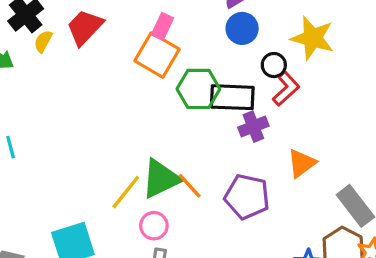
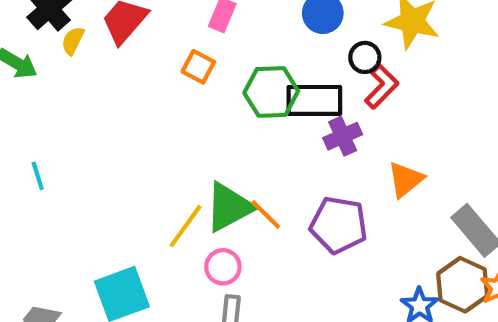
orange square: (157, 55) -> (198, 67), moved, size x0.6

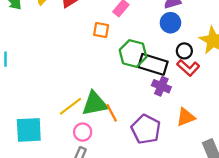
orange square: (198, 67) -> (101, 30), turned -35
red L-shape: (382, 87) -> (188, 68), turned 70
purple cross: (343, 136) -> (161, 86), turned 30

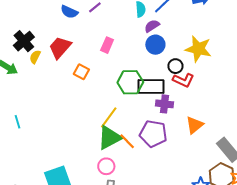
orange square: (101, 30) -> (81, 72), moved, turned 35
yellow line: (70, 106) -> (109, 117), moved
purple pentagon: (146, 129) -> (153, 134), moved

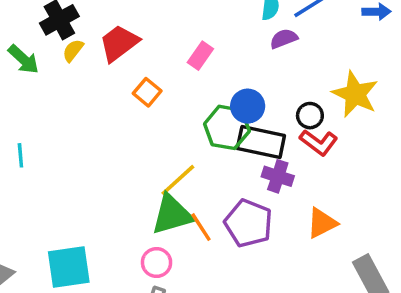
blue circle: (155, 45) -> (248, 106), moved

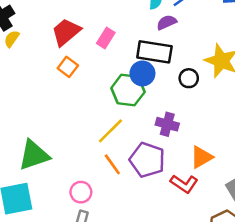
red trapezoid: (119, 43) -> (66, 32), moved
black rectangle: (261, 142) -> (154, 52), moved
red L-shape: (319, 142) -> (184, 184), moved
yellow line: (178, 180) -> (110, 131), moved
green triangle: (172, 215) -> (34, 155), moved

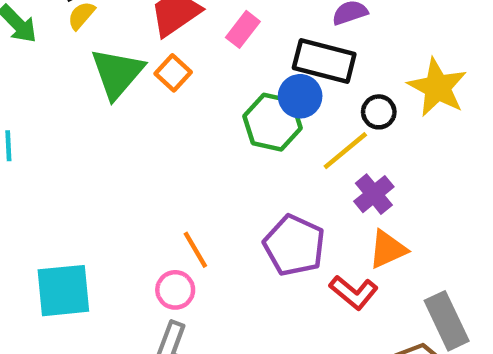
purple cross: (167, 124) -> (374, 194), moved, turned 30
yellow line: (110, 131) -> (345, 151), moved
green triangle: (34, 155) -> (117, 73), moved, turned -36
orange line: (112, 164) -> (195, 250), moved

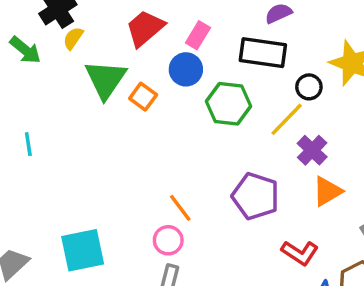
orange square: (173, 73) -> (143, 97), moved
blue circle: (300, 96) -> (186, 69), moved
red L-shape: (354, 292) -> (300, 253), moved

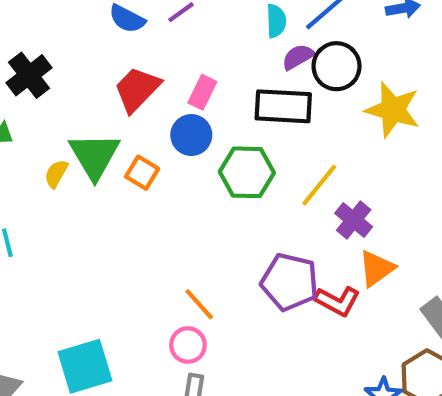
yellow semicircle: (73, 38) -> (56, 174), moved
black circle: (309, 87) -> (337, 66), moved, size x1.5
red L-shape: (300, 253) -> (337, 301), moved

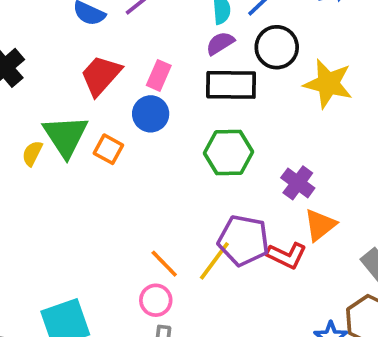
purple semicircle: (298, 57) -> (220, 43), moved
green hexagon: (247, 172) -> (228, 153), moved
yellow line: (319, 185) -> (214, 261), moved

